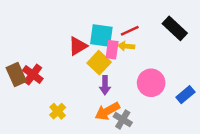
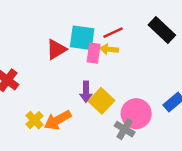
yellow square: (99, 63) -> (101, 101), moved
pink circle: (151, 83) -> (136, 114), moved
orange arrow: (107, 111) -> (58, 120), moved
gray cross: (123, 119) -> (125, 129), moved

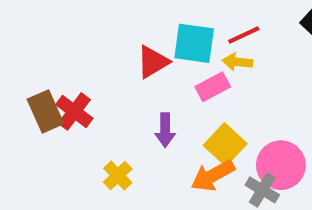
pink rectangle: (94, 53) -> (213, 87), moved, turned 54
purple arrow: (86, 92) -> (165, 130), moved
orange arrow: (58, 120) -> (213, 176), moved

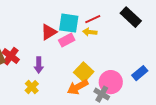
pink rectangle: (213, 87) -> (67, 40), moved
purple arrow: (165, 130) -> (39, 65), moved

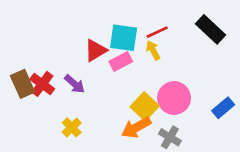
yellow arrow: (90, 32) -> (153, 50), turned 56
purple arrow: (39, 65) -> (74, 84), moved, turned -49
pink circle: (111, 82) -> (174, 98), moved

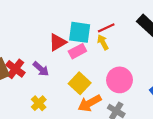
yellow square: (145, 106) -> (80, 83), moved

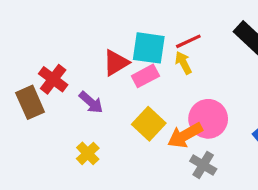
red cross: (15, 69) -> (53, 79), moved
orange arrow: (90, 103) -> (185, 135), moved

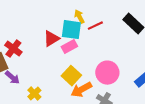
yellow arrow: (183, 63) -> (79, 17), moved
purple arrow: (91, 102) -> (12, 78), moved
orange arrow: (185, 135) -> (81, 90), moved

